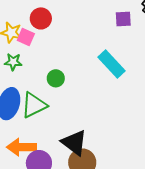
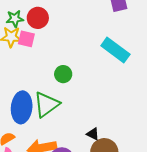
green star: (13, 62) -> (15, 19), moved
black triangle: (74, 143) -> (93, 134), size x0.5

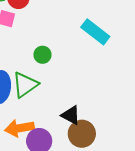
black triangle: (93, 134) -> (71, 115), size x1.5

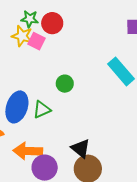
green triangle: (25, 85) -> (42, 110), size x0.7

